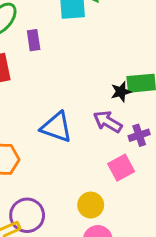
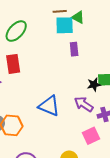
purple rectangle: (34, 40) -> (74, 49), moved

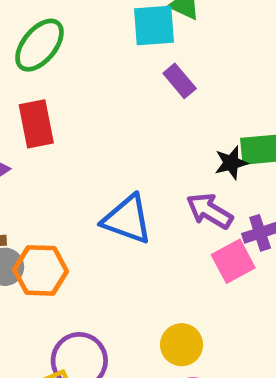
purple rectangle: (74, 49) -> (180, 81), turned -32
pink square: (91, 136) -> (233, 261), moved

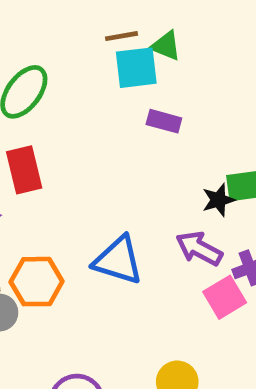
purple rectangle: (180, 81) -> (164, 121), turned -32
orange hexagon: (41, 270) -> (37, 282), moved

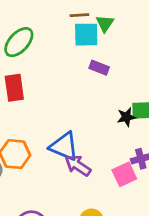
green triangle: (166, 46) -> (105, 23), turned 36
purple arrow: (199, 248) -> (78, 165), moved

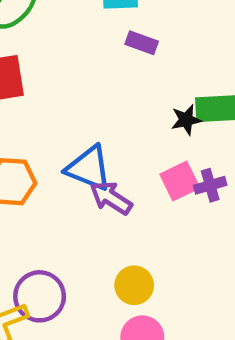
pink square: (124, 174) -> (180, 181), moved

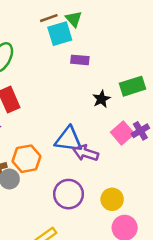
black star: (186, 120) -> (101, 99), moved
purple circle: (40, 296) -> (68, 194), moved

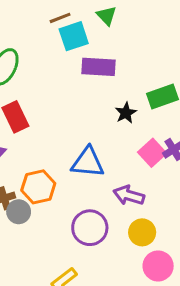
green triangle: (74, 19) -> (107, 16), moved
purple rectangle: (80, 60) -> (99, 67), size x1.5
purple arrow: (86, 153) -> (129, 195), moved

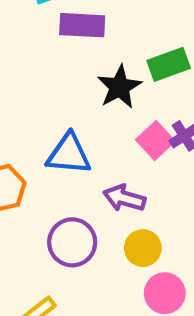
black star: (126, 113) -> (119, 87), size x1.5

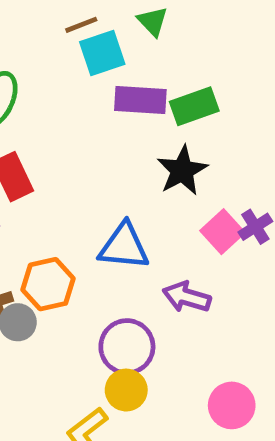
green rectangle: (169, 64) -> (194, 106), moved
yellow circle: (143, 248) -> (126, 390), moved

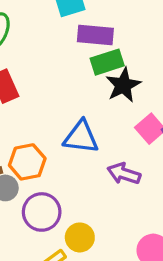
green rectangle: (194, 106) -> (107, 62), moved
purple circle: (127, 347) -> (42, 212), moved

